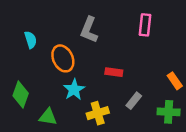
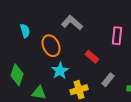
pink rectangle: (145, 25) -> (117, 36), moved
gray L-shape: (89, 30) -> (72, 23), turned 110
red rectangle: (114, 72) -> (92, 57), turned 32

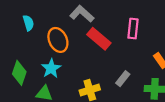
red rectangle: (92, 57) -> (99, 39), moved, size x1.5
cyan star: (60, 71) -> (51, 68), moved

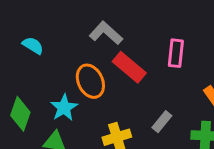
cyan semicircle: (28, 23) -> (33, 45), turned -42
orange ellipse: (58, 40) -> (90, 81), moved

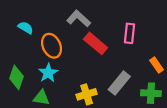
orange ellipse: (90, 81) -> (52, 46), moved
gray rectangle: (162, 122) -> (119, 83), size x1.5

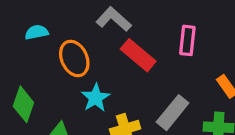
cyan semicircle: (26, 28) -> (37, 32), turned -42
cyan star: (48, 73) -> (96, 98), moved

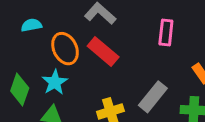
red rectangle: (138, 55) -> (103, 51), moved
cyan star: (96, 98) -> (55, 82), moved

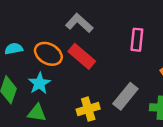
cyan semicircle: (31, 25) -> (14, 49), moved
orange ellipse: (65, 49) -> (48, 54), turned -36

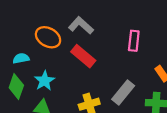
cyan semicircle: (14, 49) -> (21, 58), moved
orange ellipse: (48, 54) -> (48, 37), moved

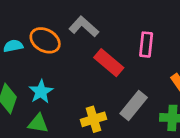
red rectangle: (83, 56) -> (109, 63), moved
cyan semicircle: (21, 58) -> (13, 46), moved

